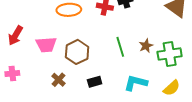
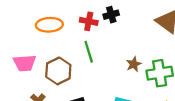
green line: (120, 47) -> (89, 52), moved

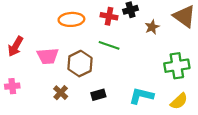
green line: (89, 52) -> (109, 45), turned -54
brown star: (134, 64) -> (152, 27), moved

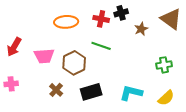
green cross: (177, 66) -> (164, 65), size x0.7
black rectangle: (98, 95) -> (91, 92), size x1.5

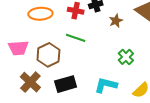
green cross: (164, 65) -> (126, 57), moved, turned -35
brown cross: (56, 90) -> (30, 82), size x1.5

